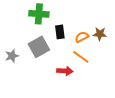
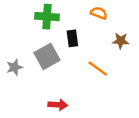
orange semicircle: (82, 37) -> (99, 13), moved, turned 48
red arrow: (65, 71) -> (58, 105), moved

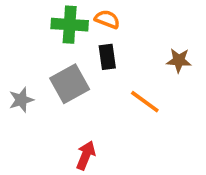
orange semicircle: (99, 13) -> (107, 19), moved
red arrow: (58, 105) -> (86, 155), turned -72

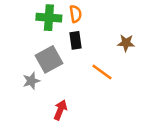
orange semicircle: (107, 19) -> (75, 14), turned 60
gray star: (21, 100) -> (31, 81), moved

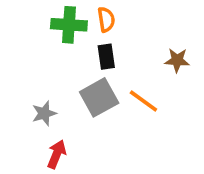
gray square: (49, 59) -> (99, 97), moved
red arrow: (60, 110) -> (57, 154), moved

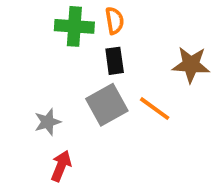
brown star: (177, 60) -> (191, 65), size x1.4

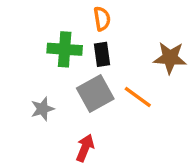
green cross: (74, 26) -> (65, 49), moved
red arrow: (61, 166) -> (85, 148), moved

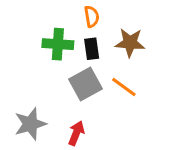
brown star: (170, 58) -> (130, 43), moved
gray star: (43, 109) -> (30, 124), moved, size x1.5

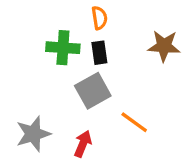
brown star: (130, 43) -> (164, 46), moved
orange line: (124, 87) -> (134, 122), moved

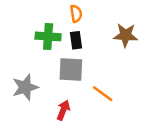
gray square: (93, 91) -> (71, 69), turned 32
gray star: (33, 134) -> (25, 87), moved

